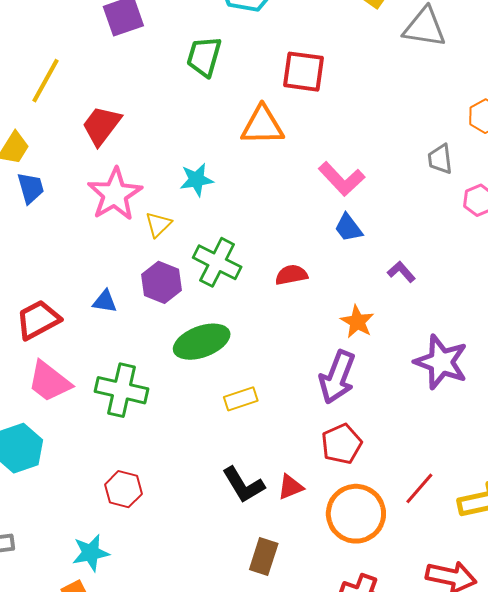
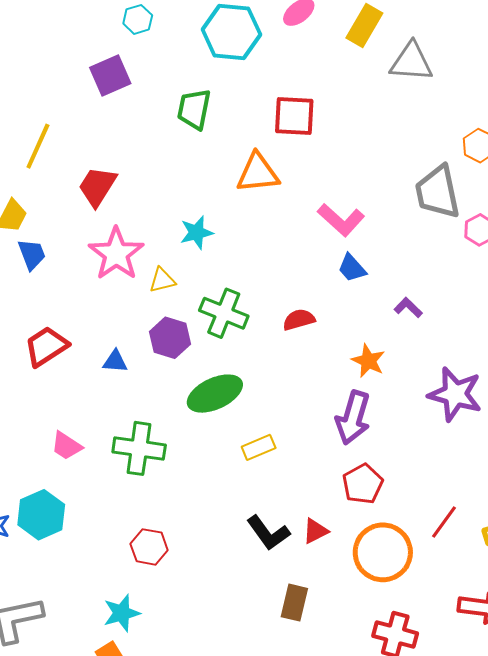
gray trapezoid: (440, 159) -> (438, 192), size x1.8
yellow triangle: (158, 224) -> (162, 280), turned 36
red trapezoid: (38, 320) -> (46, 346), moved
pink trapezoid: (49, 382) -> (66, 446), size x0.7

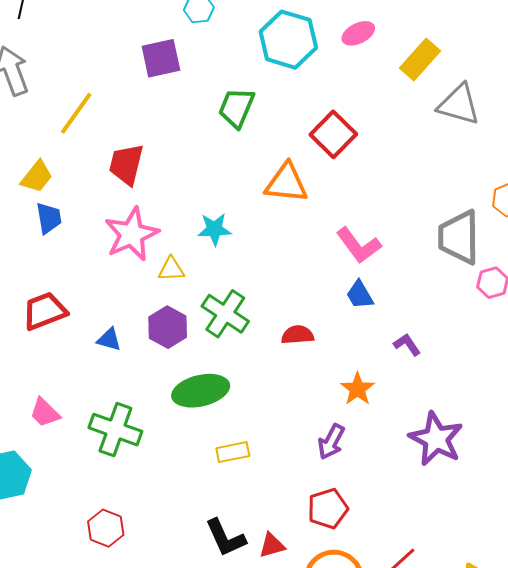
red square: (294, 116) -> (333, 134), turned 30
red trapezoid: (97, 186) -> (126, 164), turned -30
purple arrow: (353, 418) -> (331, 442), size x0.7

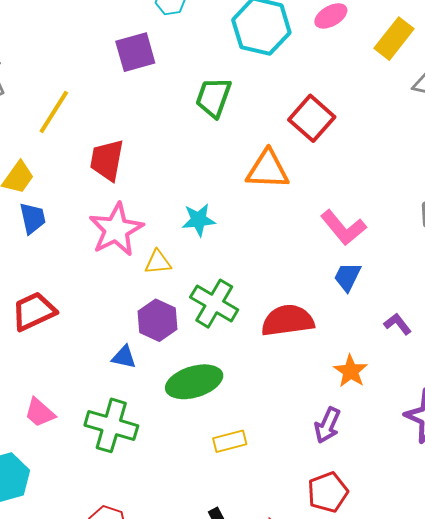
blue trapezoid: (360, 295) -> (347, 277), turned 60
red semicircle: (298, 335) -> (288, 320), size x1.6
blue triangle: (109, 340) -> (124, 357), moved

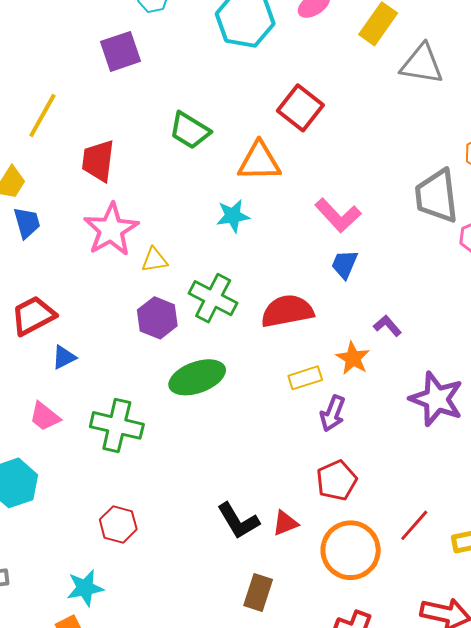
green trapezoid: (214, 97) -> (190, 130), moved, turned -75
cyan star: (199, 220) -> (233, 216), moved
purple L-shape: (398, 324) -> (387, 326), moved
blue triangle: (124, 357) -> (64, 357), moved, turned -36
yellow rectangle: (230, 441) -> (305, 378), moved

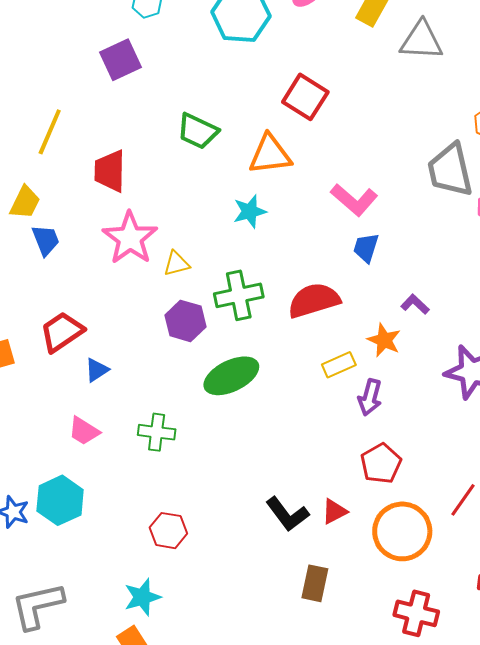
green cross: (213, 298) -> (239, 295), turned -33
green cross: (117, 425) -> (157, 432), size x0.7

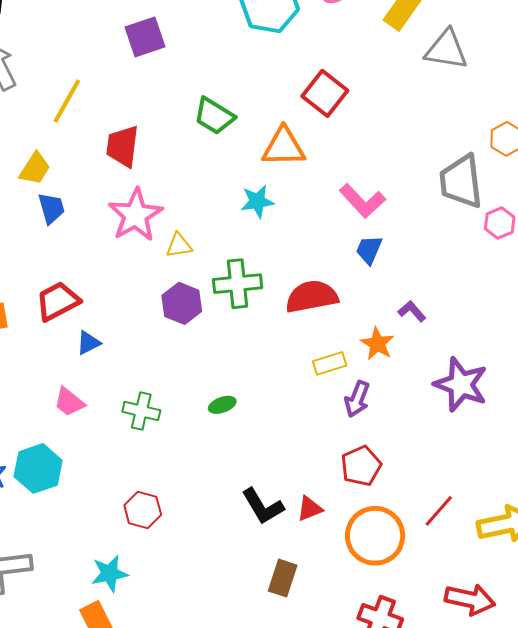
green ellipse: (231, 376) -> (222, 405), moved, size x0.5

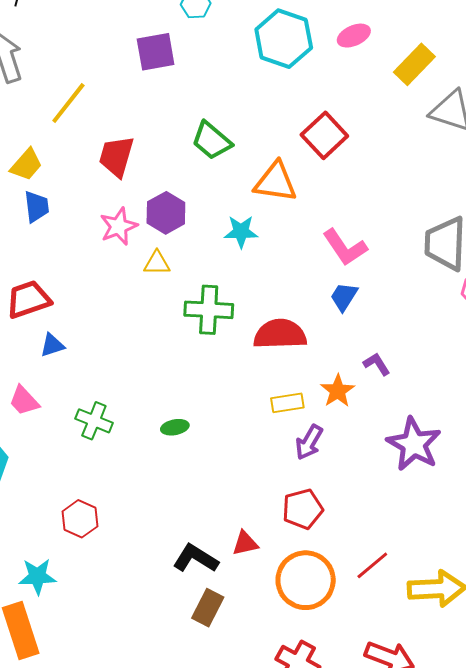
pink star: (136, 215) -> (119, 226), size x0.7
purple hexagon: (182, 303) -> (166, 213), moved
black L-shape: (263, 506) -> (196, 558), moved, turned 144

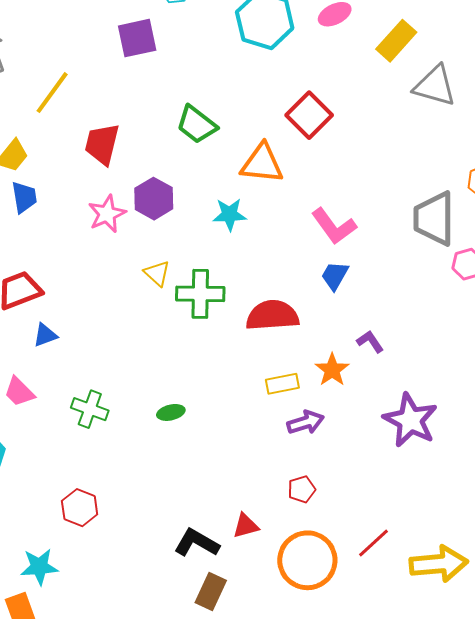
yellow triangle: (157, 263) -> (157, 273), moved, turned 44
purple arrow: (309, 442) -> (306, 422), turned -135
red pentagon: (303, 509) -> (302, 489), size x0.7

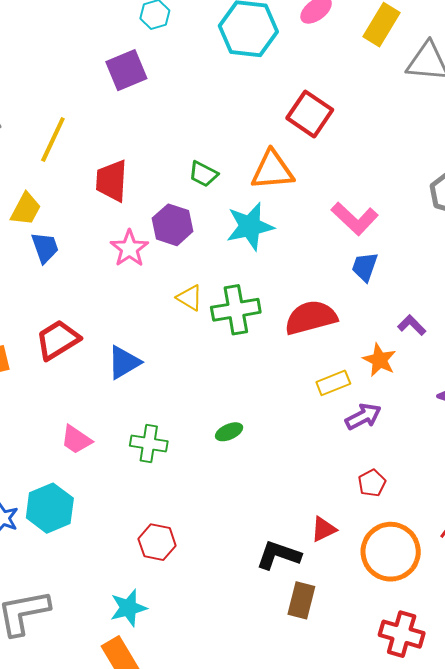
green trapezoid: (197, 125) -> (203, 174), moved, size x0.7
cyan star: (230, 214) -> (250, 226), size x1.4
blue triangle: (45, 335) -> (124, 362), moved, size x1.4

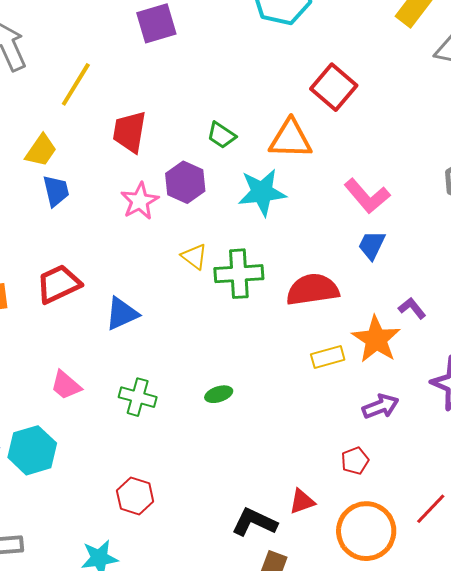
orange star: (380, 360) -> (376, 339), size x1.4
purple arrow: (363, 417) -> (380, 406), moved

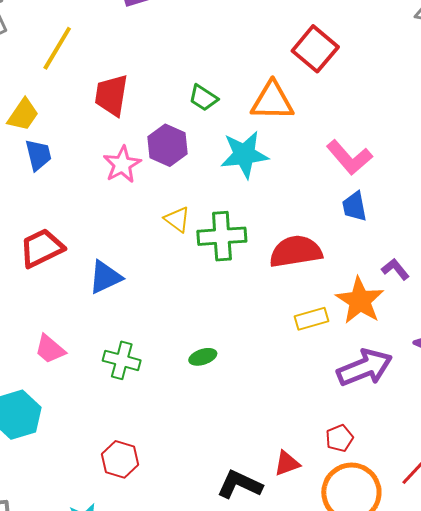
blue trapezoid: (372, 245) -> (354, 206), turned -36
purple arrow: (380, 406) -> (365, 368), size x1.5
red pentagon: (355, 461) -> (339, 438), moved

